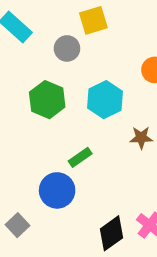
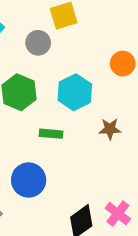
green rectangle: (80, 157) -> (51, 134), moved, turned 40

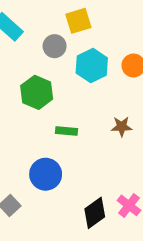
cyan hexagon: (75, 92) -> (92, 66), moved

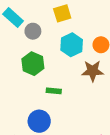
gray circle: (55, 46) -> (33, 31), moved
brown star: (122, 127) -> (93, 71), moved, size x1.5

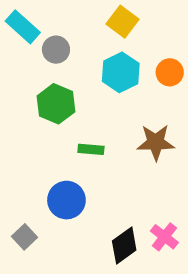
yellow square: (62, 13) -> (122, 22), moved, turned -36
brown star: (93, 71) -> (156, 142), moved

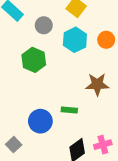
gray circle: (56, 50) -> (44, 25), moved
green rectangle: (91, 149) -> (69, 110), moved
pink cross: (164, 237) -> (103, 145), turned 36

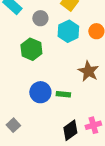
brown star: (97, 84) -> (88, 71), turned 30
blue circle: (40, 121) -> (40, 92), moved

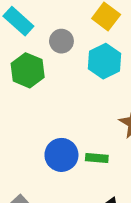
green hexagon: (31, 49) -> (28, 70), moved

